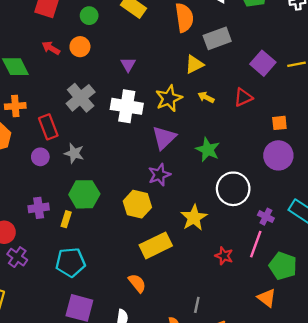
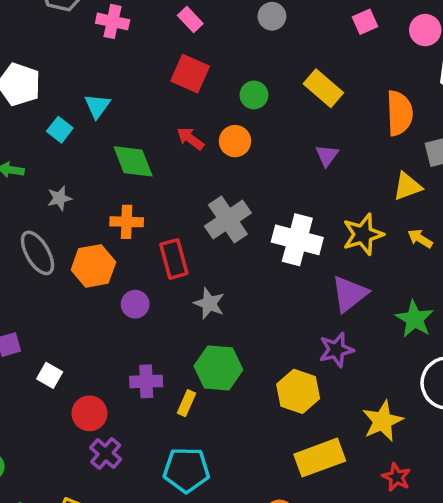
purple triangle: (128, 65) -> (327, 155), moved
purple circle: (40, 157) -> (135, 304), moved
red star: (224, 256) -> (396, 477), moved

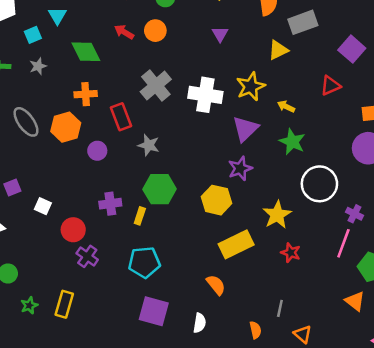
cyan square: (60, 130) -> (33, 35), turned 35
gray star: (59, 198) -> (38, 66), moved
yellow arrow: (420, 239) -> (286, 106), moved

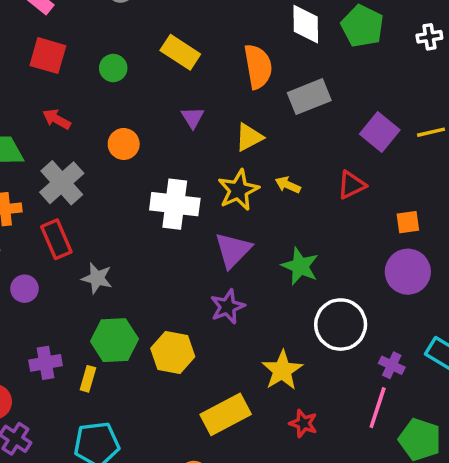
orange circle: (155, 31) -> (124, 144), moved
yellow triangle: (278, 50) -> (249, 137), moved
gray cross: (156, 86) -> (62, 183), moved
yellow arrow: (286, 106) -> (288, 185), moved
yellow hexagon: (217, 200) -> (173, 352), moved

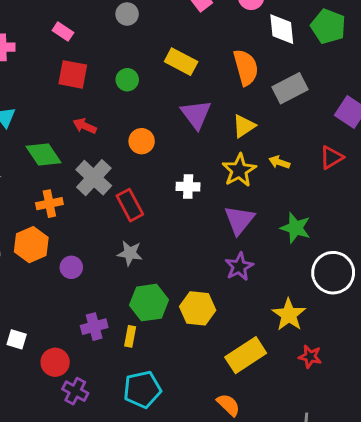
purple triangle: (193, 118) -> (196, 114), size x1.6
white cross: (175, 204) -> (188, 187), size x0.6
red rectangle: (56, 239) -> (130, 205), moved

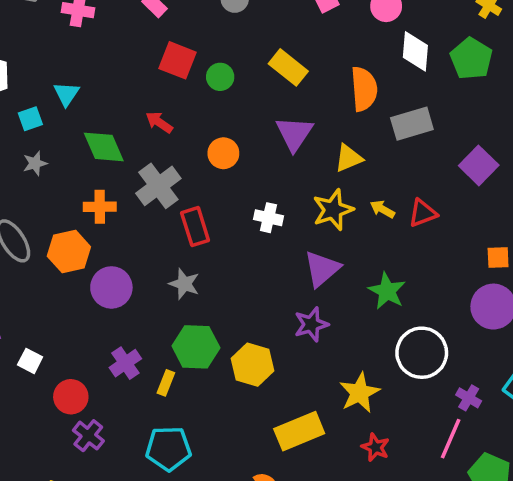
red square: (73, 74) -> (178, 60), moved
red triangle: (331, 157) -> (423, 213), moved
purple circle: (71, 267) -> (111, 287), size x1.5
purple cross: (94, 327) -> (125, 363), turned -30

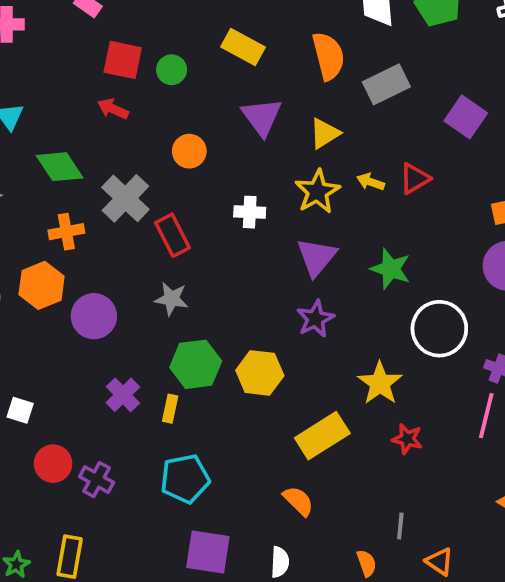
red arrow: (159, 122) -> (113, 109), moved
red circle: (71, 397) -> (53, 464), moved

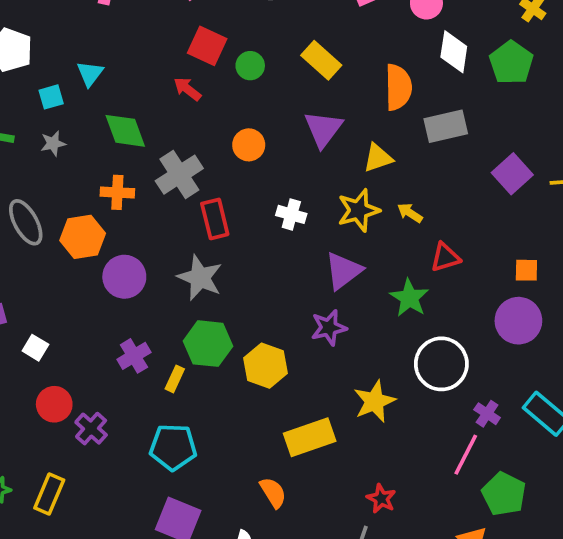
red triangle: (415, 178) -> (445, 257), moved
gray star: (171, 299) -> (200, 278), size x1.4
red star: (407, 439) -> (381, 499), moved

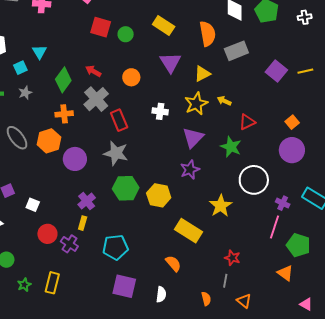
red arrow: (187, 89) -> (93, 71), moved
green diamond: (125, 131) -> (63, 80), turned 65
orange square: (526, 270) -> (292, 122), turned -32
yellow rectangle: (175, 379) -> (83, 223), moved
yellow rectangle: (310, 437) -> (189, 231), turned 60

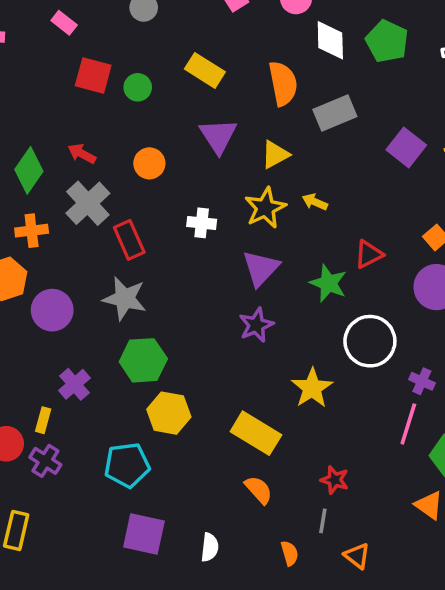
red triangle: (247, 122) -> (369, 254), moved
yellow hexagon: (159, 195) -> (169, 413), moved
yellow rectangle: (83, 223) -> (43, 420), moved
orange semicircle: (173, 263) -> (259, 490), moved

